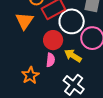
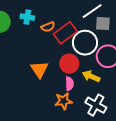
orange triangle: (24, 21) -> (40, 69), moved
orange star: (30, 75) -> (64, 101), moved, turned 30

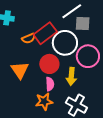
orange semicircle: (48, 27) -> (29, 38), moved
yellow arrow: (91, 76) -> (71, 76), turned -108

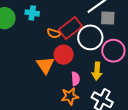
orange semicircle: (29, 38) -> (54, 33), turned 40
red circle: (49, 64) -> (64, 55), moved

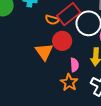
orange star: (70, 96) -> (69, 82), turned -30

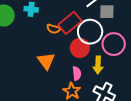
red circle: (62, 41) -> (80, 48), moved

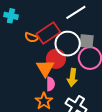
gray square: (107, 12) -> (87, 41), moved
orange triangle: (46, 61) -> (45, 68), moved

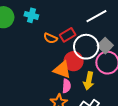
red rectangle: (48, 33) -> (68, 35), size x0.7
gray square: (87, 41) -> (105, 46), turned 35
orange triangle: (45, 68) -> (62, 70), turned -42

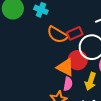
orange semicircle: (50, 38) -> (57, 35), size x1.5

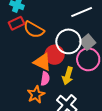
red rectangle: (75, 33) -> (16, 23), moved

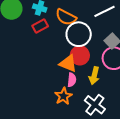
orange semicircle: (34, 30) -> (66, 17), moved
white circle: (68, 41) -> (79, 34), moved

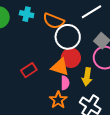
red rectangle: (40, 26) -> (29, 70), moved

